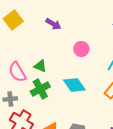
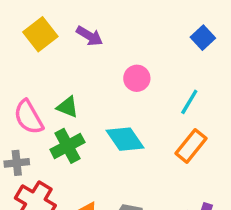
yellow square: (13, 20) -> (40, 34), moved

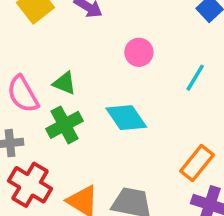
orange rectangle: (191, 146) -> (197, 163), moved

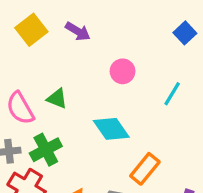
green cross: (65, 125) -> (46, 150), moved
orange rectangle: (197, 163) -> (145, 169), moved

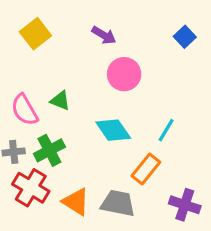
purple arrow: (78, 31) -> (104, 35), moved
pink circle: (123, 71) -> (124, 74), size x1.4
cyan line: (172, 94) -> (166, 130), moved

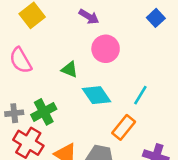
green triangle: (60, 101) -> (70, 69), moved
pink semicircle: (25, 110) -> (21, 60), moved

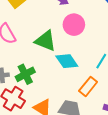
green triangle: (70, 69) -> (46, 41), size x1.6

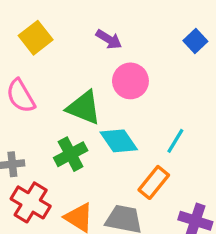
green cross: (25, 74) -> (71, 154), moved

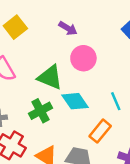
cyan line: (175, 141) -> (116, 101), turned -54

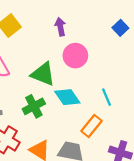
purple arrow: (68, 28) -> (60, 27), turned -132

